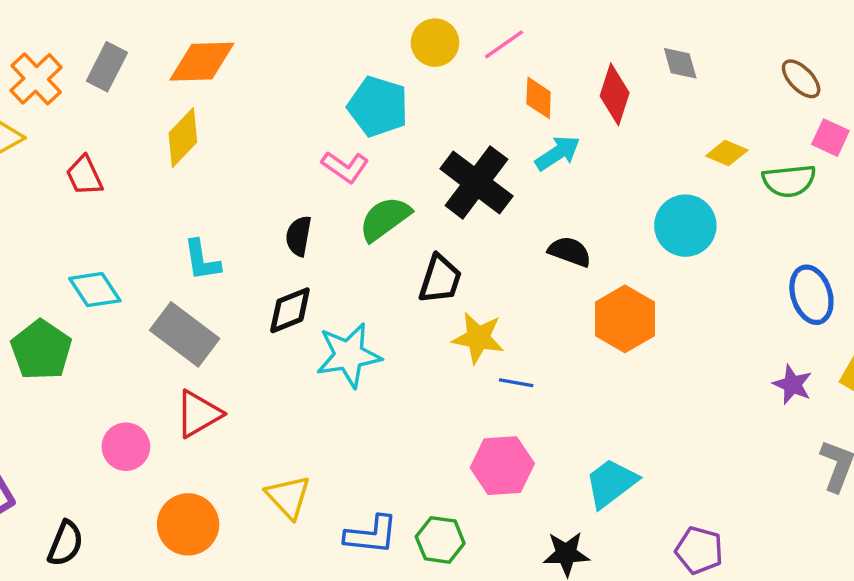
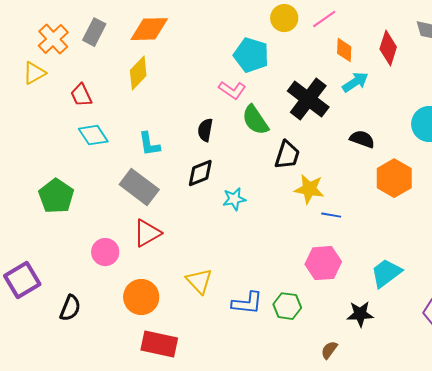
green semicircle: (385, 219) -> (255, 120), turned -88
cyan diamond: (95, 290) -> (93, 135), moved
cyan star: (349, 355) -> (234, 199), size x0.6

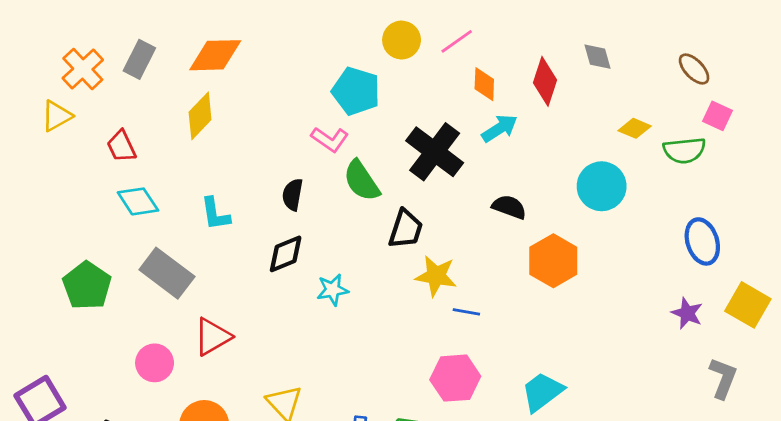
gray rectangle: (139, 187) -> (167, 273), moved

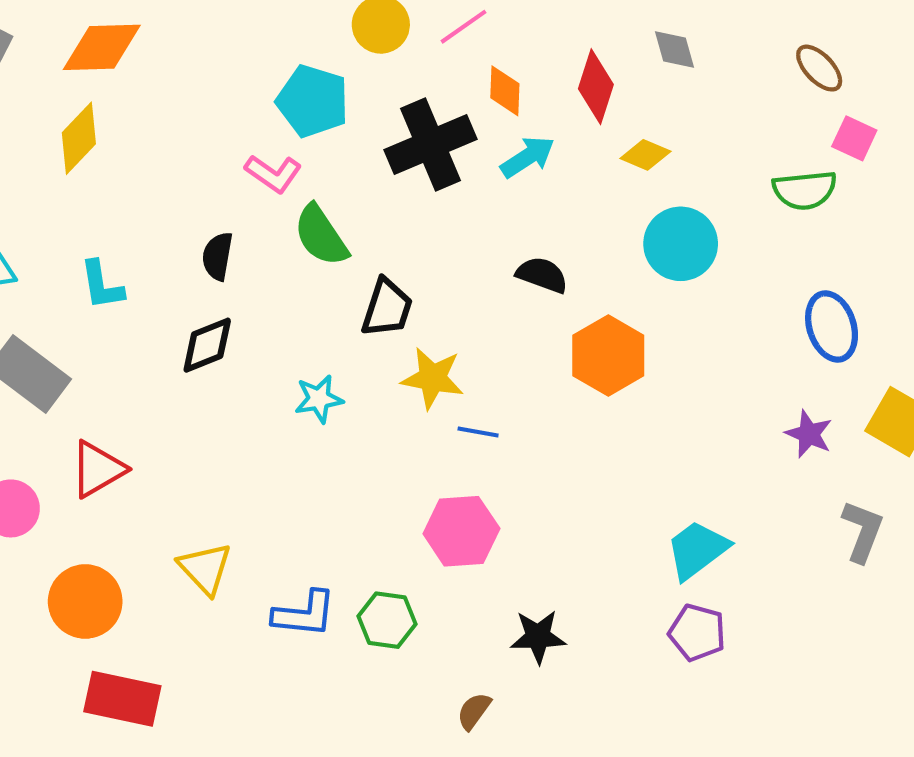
yellow diamond: (635, 128) -> (645, 155), moved
black cross: (435, 152) -> (430, 145), moved, turned 30
cyan star: (333, 290) -> (319, 399), moved
cyan trapezoid: (542, 392) -> (697, 550), moved

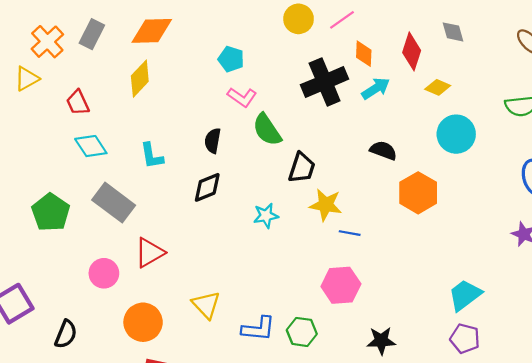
cyan pentagon: (313, 101) -> (231, 59), moved, size x0.7

